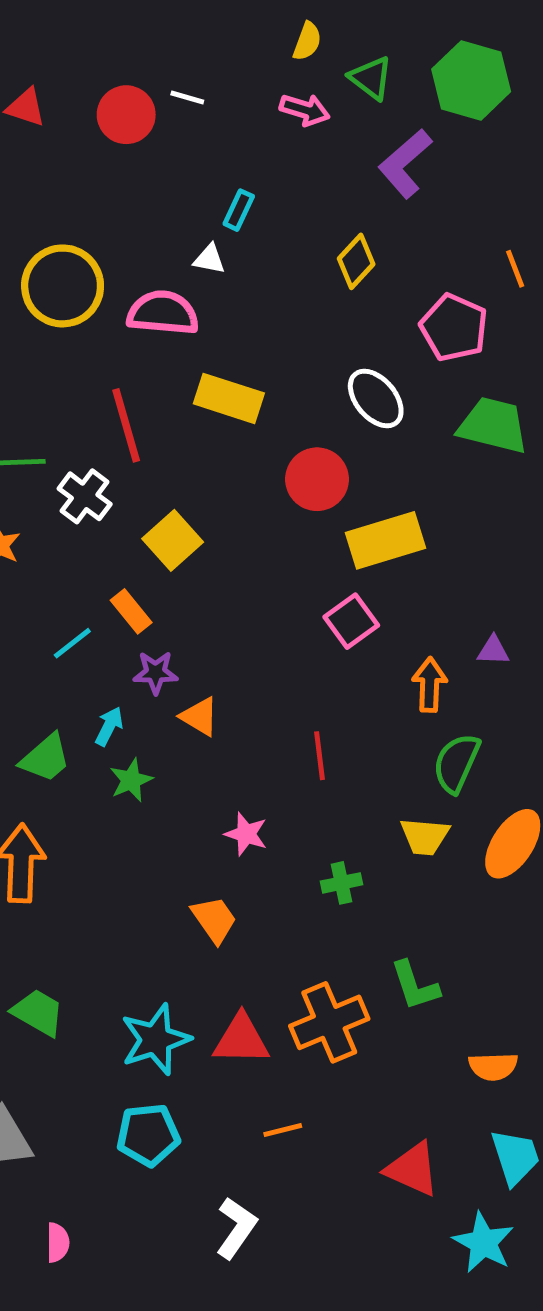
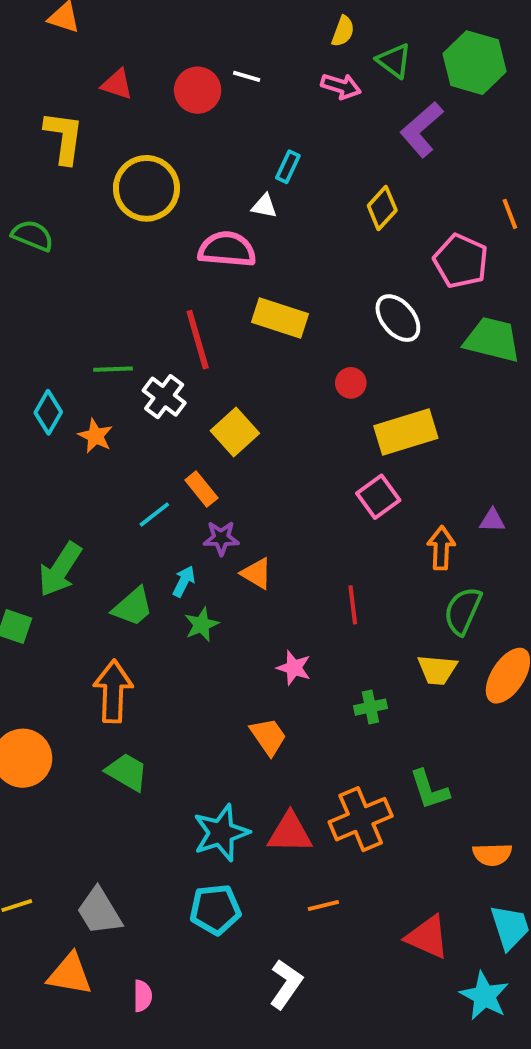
yellow circle: (63, 286) -> (146, 188), moved
red circle: (317, 479) -> (351, 383), size x0.6
green trapezoid: (38, 1013) -> (127, 772), moved

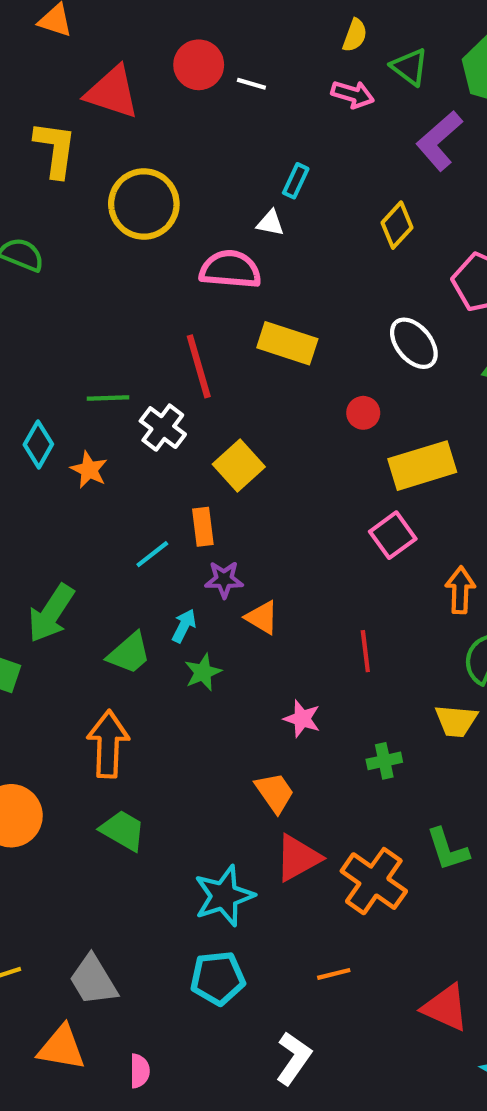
red triangle: (117, 84) -> (112, 92), size x1.6
red circle: (198, 90) -> (199, 65), moved
orange rectangle: (201, 489) -> (203, 527), turned 32
orange cross: (361, 819) -> (374, 881), turned -32
red triangle: (290, 833) -> (298, 858), moved, turned -30

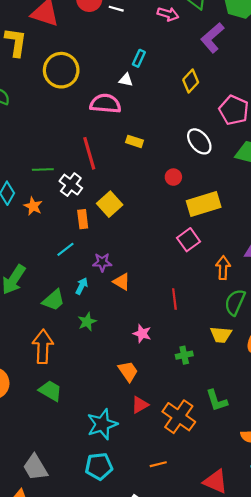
yellow rectangle: (287, 343) -> (135, 141), size x0.6
orange rectangle: (203, 527) -> (83, 219), moved
green star: (203, 672) -> (87, 322), moved
red triangle: (298, 858) -> (140, 405), size x0.7

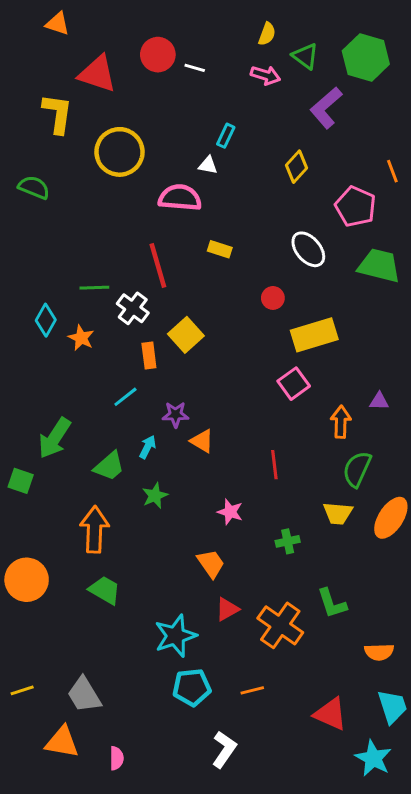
cyan pentagon: (99, 466) -> (192, 687), moved

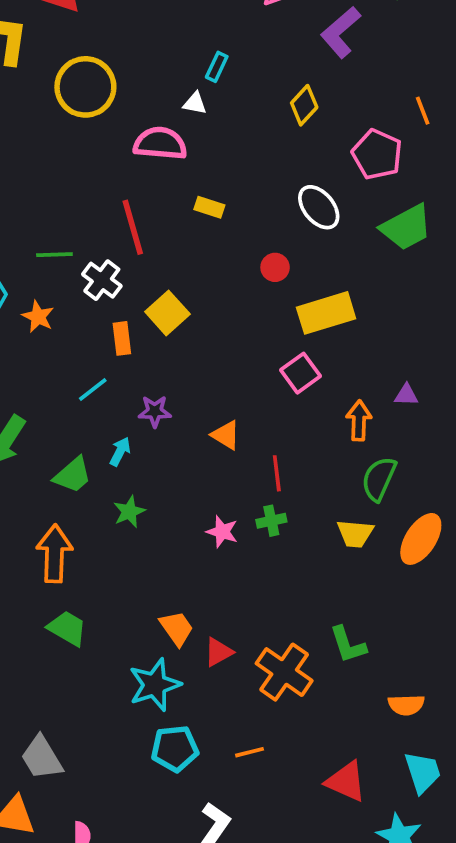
green trapezoid: (379, 266) -> (406, 227), turned 138
orange triangle: (202, 441) -> (226, 435), moved
green cross: (288, 541) -> (271, 521), moved
orange trapezoid: (211, 563) -> (177, 628), moved

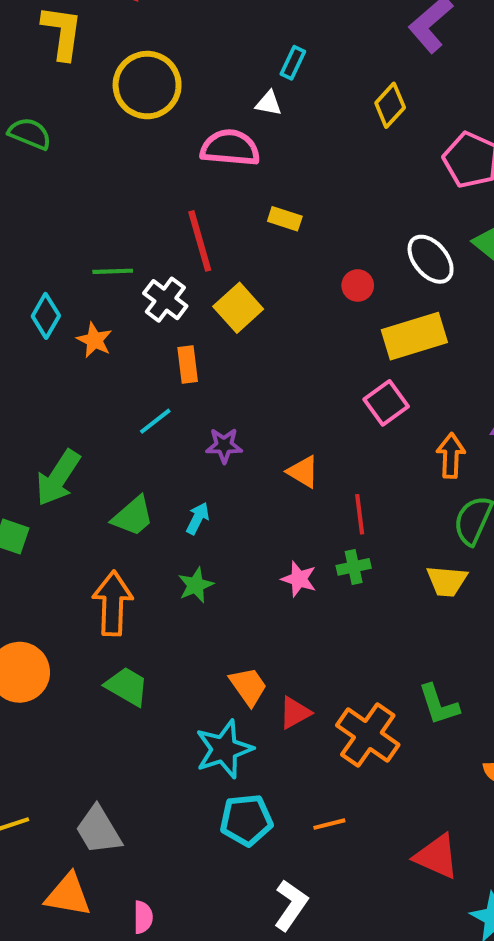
white ellipse: (319, 207) -> (431, 259), moved
yellow square: (167, 313) -> (238, 308), moved
cyan arrow: (120, 451) -> (198, 518), moved
green star: (129, 512) -> (196, 585), moved

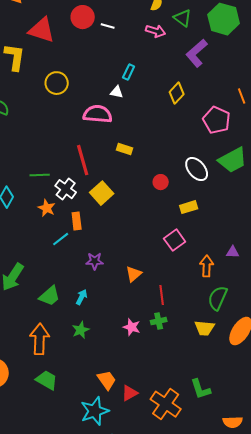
yellow circle: (147, 85) -> (57, 83), size x0.7
yellow rectangle: (414, 336) -> (189, 207), size x0.6
orange star: (94, 340) -> (47, 208), moved
cyan line: (155, 421) -> (61, 239), moved
orange triangle: (303, 472) -> (134, 274), turned 48

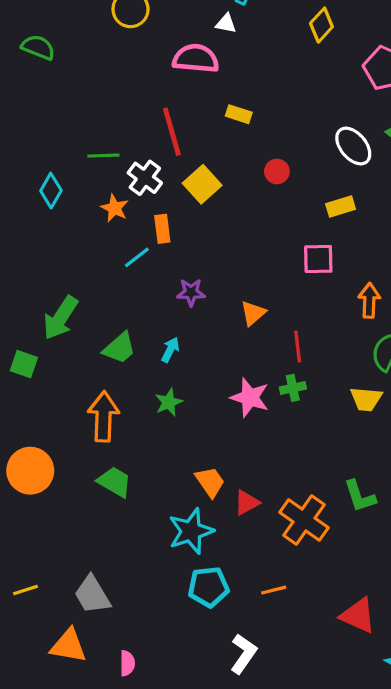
red circle: (161, 182) -> (277, 171), moved
pink square: (175, 240) -> (318, 259), turned 35
pink star: (132, 327) -> (250, 397), size x1.4

